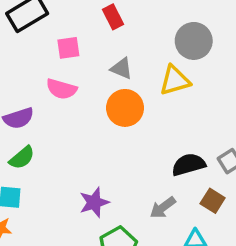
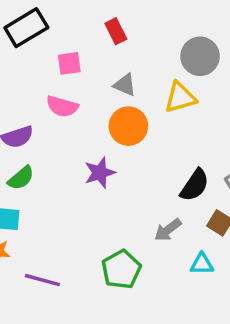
black semicircle: (189, 165) -> (195, 185), turned 140
purple star: (94, 202) -> (100, 173), moved

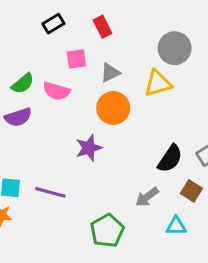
black rectangle: (26, 28) -> (53, 24), moved, size x0.6
pink square: (69, 63) -> (76, 59), moved
gray triangle: (125, 85) -> (110, 73), turned -50
green semicircle: (21, 178) -> (23, 83), moved
purple line: (42, 280) -> (50, 192), moved

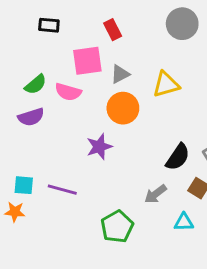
black rectangle: (53, 24) -> (49, 25), moved, turned 36
gray circle: (175, 48) -> (182, 24), moved
pink square: (76, 59) -> (87, 61), size x1.5

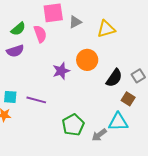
pink semicircle: (68, 92) -> (40, 34), turned -126
orange circle: (123, 108) -> (87, 60), moved
gray arrow: (156, 194) -> (99, 135), moved
cyan triangle: (184, 222) -> (118, 122), size x1.5

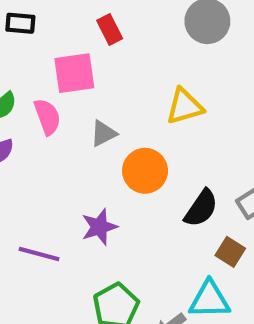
gray triangle: (75, 22) -> (103, 133), moved
purple star: (61, 71) -> (99, 227), moved

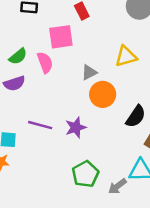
gray triangle: (103, 133) -> (89, 72), moved
purple line: (39, 254) -> (40, 125), moved

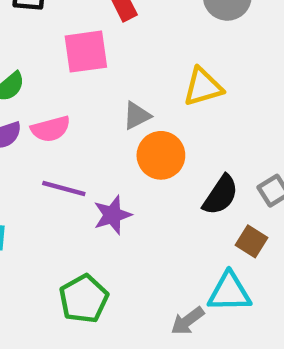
pink semicircle: (45, 63) -> (51, 129), moved, turned 95
purple line: (40, 125) -> (64, 188), moved
green pentagon: (85, 174) -> (84, 299), moved

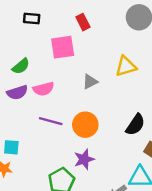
orange circle: (161, 155) -> (85, 125), moved
purple star: (112, 215) -> (84, 159), moved

